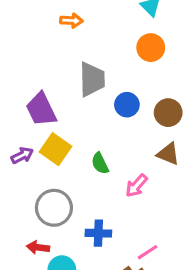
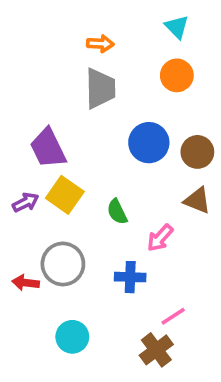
orange arrow: (71, 21) -> (100, 44), moved
gray trapezoid: (92, 79) -> (100, 88), moved
blue circle: (127, 105) -> (149, 143), size x1.4
blue cross: (98, 233) -> (130, 277), moved
red arrow: (38, 247) -> (26, 283), moved

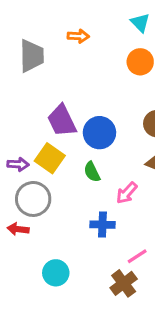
gray trapezoid: (100, 88) -> (32, 56), moved
blue circle: (149, 143) -> (99, 133), moved
purple trapezoid: (48, 148) -> (62, 121), moved
purple arrow: (26, 202) -> (18, 164), turned 30
gray circle: (63, 264) -> (33, 199), moved

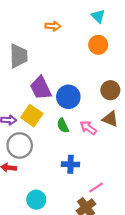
gray trapezoid: (32, 56) -> (19, 56), moved
pink arrow: (127, 193) -> (88, 128), moved, turned 84

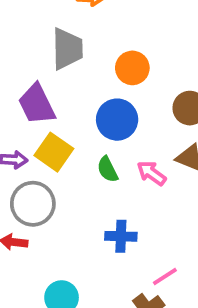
orange circle: (98, 45) -> (132, 68), moved
gray trapezoid: (19, 56) -> (67, 49), moved
purple trapezoid: (41, 88) -> (37, 104), moved

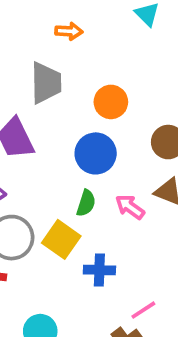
yellow square: (54, 152) -> (61, 239), moved
green semicircle: (107, 169) -> (86, 203), turned -136

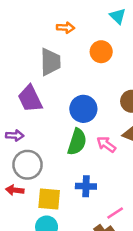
orange circle: (111, 102) -> (101, 52), moved
green semicircle: (86, 203) -> (77, 142), size x1.5
yellow square: (61, 239) -> (49, 199), moved, turned -30

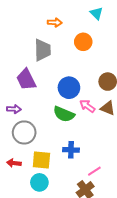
green semicircle: (77, 142) -> (64, 114), turned 95
pink arrow: (106, 144) -> (87, 106), moved
red arrow: (15, 190) -> (14, 163), moved

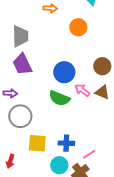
gray trapezoid: (42, 50) -> (20, 36), moved
blue cross: (71, 150) -> (66, 143), moved
red arrow: (14, 163) -> (10, 161), moved, turned -80
cyan circle: (39, 182) -> (59, 165), moved

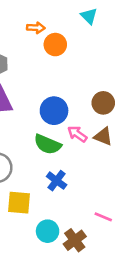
orange circle: (78, 27) -> (55, 45), moved
blue cross: (66, 143) -> (57, 181), moved, turned 35
pink line: (89, 154) -> (103, 217), moved, turned 56

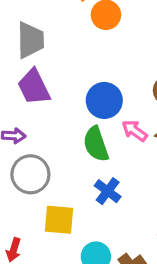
green semicircle: (48, 144) -> (96, 144), turned 48

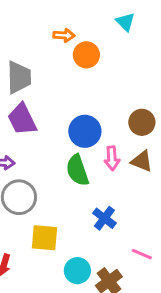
pink arrow: (135, 131) -> (112, 158), turned -130
blue cross: (108, 191) -> (104, 218), moved

